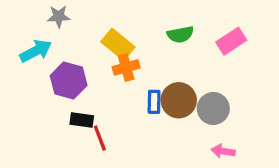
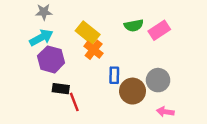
pink rectangle: (231, 41) -> (159, 30), moved
cyan arrow: (36, 51) -> (41, 38), moved
orange cross: (126, 67) -> (94, 50), turned -36
brown circle: (179, 100) -> (133, 91), moved

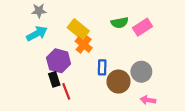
purple hexagon: (51, 59) -> (59, 61), moved
black rectangle: (61, 89) -> (54, 79), turned 64

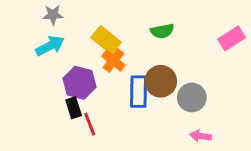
pink rectangle: (142, 27) -> (232, 38), moved
blue rectangle: (102, 67) -> (139, 92), size x1.5
brown circle: (118, 82) -> (161, 81), moved

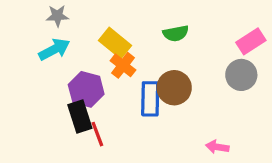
gray circle: (192, 97) -> (241, 75), moved
black rectangle: (74, 108) -> (80, 116), size x1.4

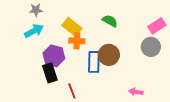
green semicircle: (176, 33) -> (110, 21), turned -140
orange cross: (123, 65) -> (77, 41), turned -35
red line: (97, 134) -> (72, 91), moved

